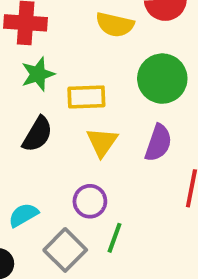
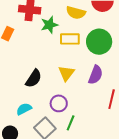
green star: (38, 74) -> (49, 25), moved
yellow rectangle: (86, 97) -> (70, 39), moved
black semicircle: (37, 134) -> (34, 79), moved

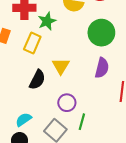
yellow rectangle: (70, 39) -> (32, 43), moved, turned -60
yellow triangle: (66, 73) -> (61, 66), moved
cyan semicircle: (24, 109) -> (24, 120), moved

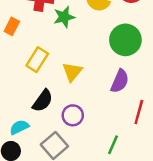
yellow rectangle: (32, 43) -> (37, 60), moved
black semicircle: (37, 80) -> (43, 101), moved
green line: (82, 122) -> (113, 145), moved

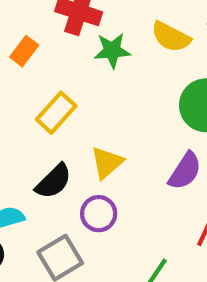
yellow triangle: (72, 72) -> (107, 163), moved

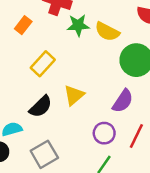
yellow semicircle: (171, 37) -> (107, 32), moved
purple circle: (99, 214) -> (104, 133), moved

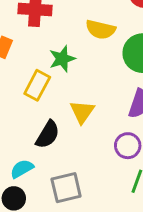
green star: (78, 25) -> (62, 59), moved
gray square: (44, 154) -> (66, 188), turned 32

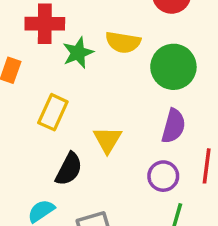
green star: (62, 59) -> (78, 53), moved

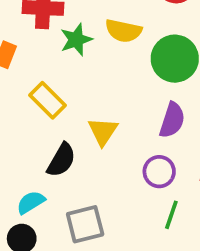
yellow rectangle: (53, 112) -> (48, 100), turned -72

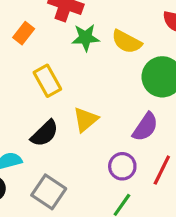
gray square: (85, 224) -> (49, 192), turned 32

